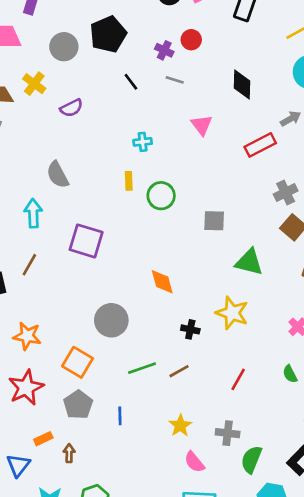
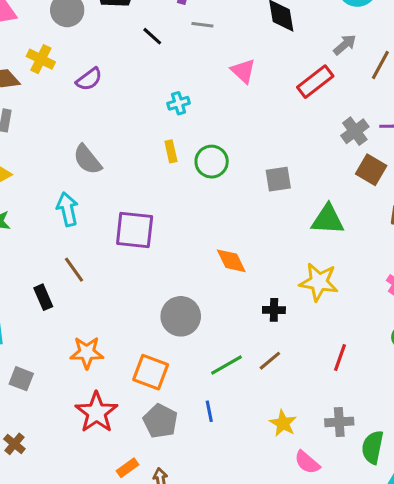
brown line: (29, 265) -> (74, 270), turned -55
blue line: (120, 416) -> (209, 411), moved

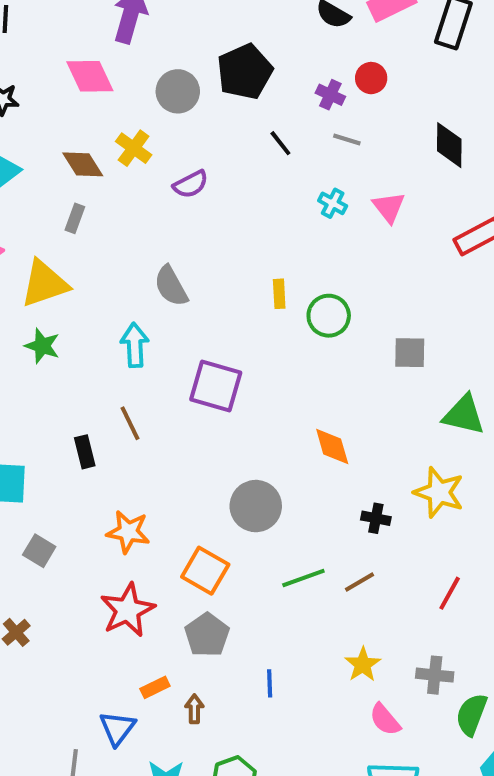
cyan cross: (179, 103) -> (333, 203), moved, turned 35
blue line: (209, 411) -> (270, 683), moved

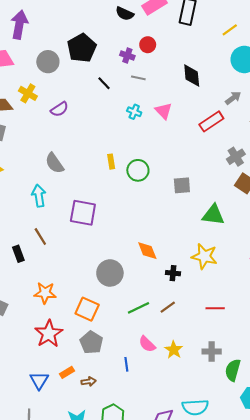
orange diamond: (332, 446) -> (147, 251), moved
red line: (450, 593) -> (215, 308), turned 66
brown arrow: (194, 709) -> (89, 382), turned 88
pink semicircle: (385, 720) -> (147, 344), moved
blue triangle: (117, 728) -> (39, 381), moved

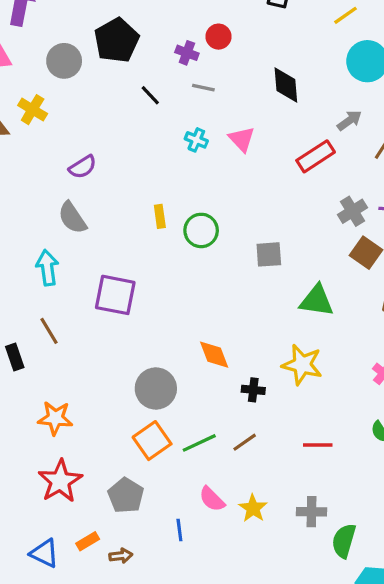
purple semicircle: (59, 109) -> (83, 167), moved
orange square: (87, 309) -> (152, 441), moved, turned 30
blue triangle: (39, 381) -> (44, 553), turned -36

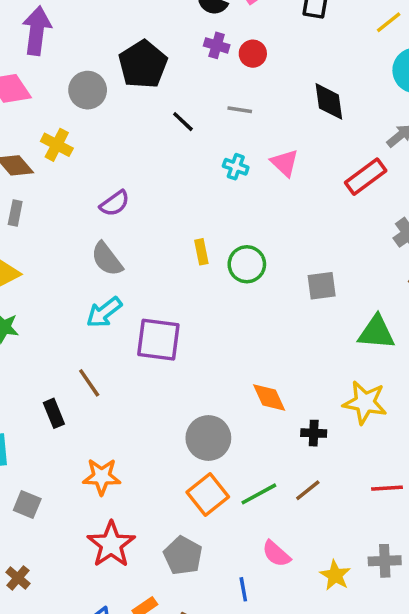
purple cross: (187, 53) -> (217, 45), moved
cyan arrow: (47, 268) -> (104, 312), moved, turned -116
yellow star: (253, 508) -> (335, 575), moved

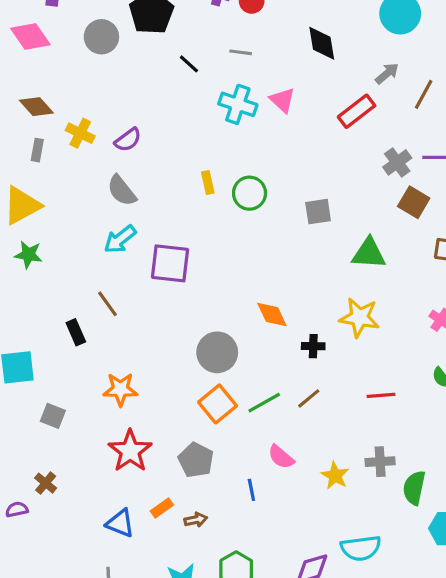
yellow cross: (57, 145) -> (80, 133), moved
cyan cross: (236, 167) -> (238, 104), size x1.6

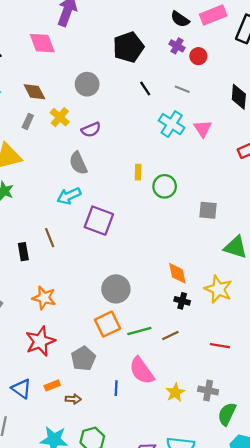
gray circle: (101, 37) -> (87, 84), moved
orange diamond: (272, 314) -> (177, 273), moved
pink semicircle: (281, 457) -> (142, 371), size x1.5

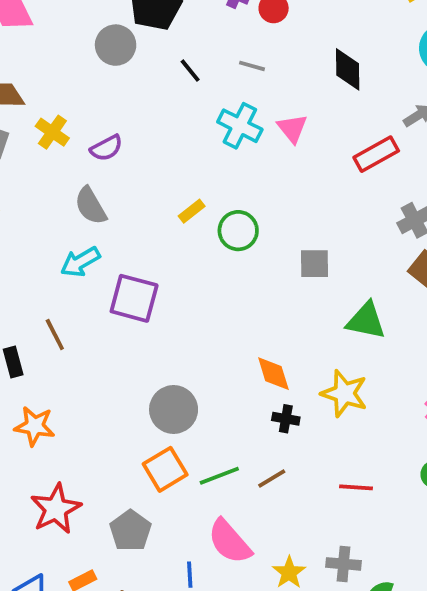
gray circle: (87, 84) -> (116, 45), moved
yellow rectangle: (138, 172) -> (192, 211), turned 56
orange star: (44, 298) -> (35, 426), moved

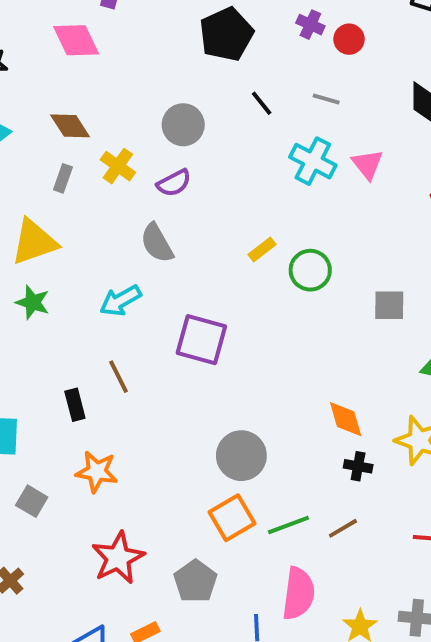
gray circle: (116, 45) -> (183, 125), moved
cyan arrow: (80, 262) -> (120, 301), moved
pink semicircle: (230, 542) -> (298, 593), turned -132

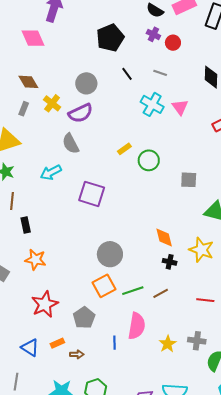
purple semicircle: (174, 183) -> (81, 113), size x1.4
brown line: (119, 377) -> (12, 201), moved, turned 30

